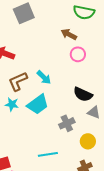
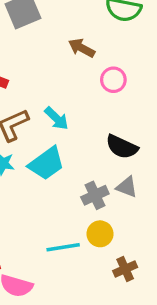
brown arrow: (69, 34) -> (82, 48), moved
gray triangle: (94, 112) -> (127, 187), moved
yellow circle: (88, 141) -> (100, 234), moved

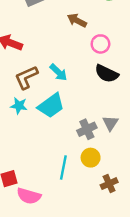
black semicircle: (122, 147) -> (107, 74), moved
gray triangle: (127, 187) -> (110, 123), turned 42
cyan line: (63, 247) -> (63, 168), turned -70

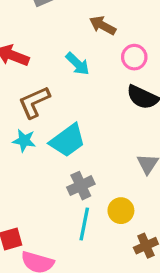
cyan arrow: (58, 72) -> (78, 64), moved
gray cross: (87, 129) -> (81, 186), moved

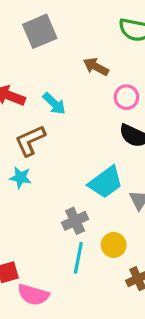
cyan arrow: (78, 64) -> (54, 104), moved
cyan trapezoid: (68, 141) -> (106, 182), moved

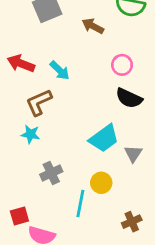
brown arrow: (96, 67) -> (93, 26), moved
gray cross: (75, 221) -> (51, 173), moved
yellow circle: (114, 245) -> (101, 183), moved

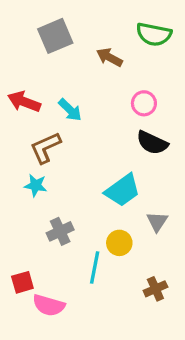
gray triangle: (133, 154) -> (157, 222), moved

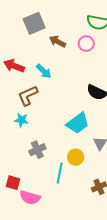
brown arrow: (109, 57) -> (58, 41), moved
pink circle: (144, 103) -> (86, 44), moved
red square: (22, 282) -> (13, 183), turned 32

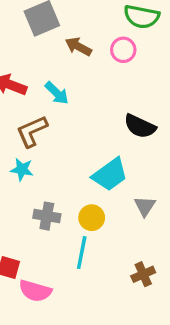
gray cross: (37, 150) -> (47, 216), turned 35
yellow circle: (76, 157) -> (92, 218), moved

